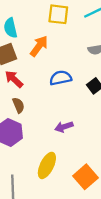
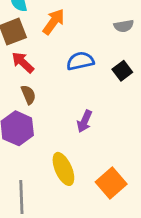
purple arrow: (64, 127) -> (84, 121), turned -48
yellow ellipse: (47, 165) -> (63, 169), turned -50

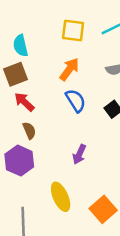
orange arrow: (54, 22) -> (69, 69), moved
blue semicircle: (80, 61) -> (76, 101), turned 70

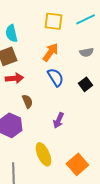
red arrow: (24, 102) -> (14, 78), turned 132
brown semicircle: (29, 131) -> (27, 101), moved

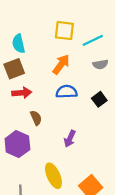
cyan line: (85, 19) -> (93, 40), moved
blue semicircle: (55, 77) -> (67, 92), turned -60

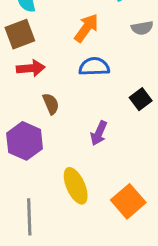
black square: (99, 99) -> (141, 99), moved

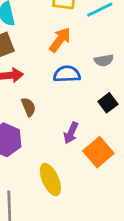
gray semicircle: (142, 28) -> (104, 60), moved
orange square: (128, 201) -> (98, 152), moved

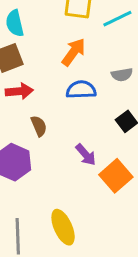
purple arrow: (71, 133) -> (86, 155), turned -65
yellow ellipse: (50, 180) -> (63, 227), moved

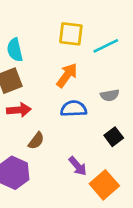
brown semicircle: (39, 126) -> (36, 141), turned 60

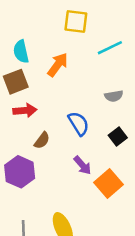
yellow square: (71, 34) -> (76, 22), moved
orange arrow: (67, 75) -> (58, 65), moved
blue semicircle: (74, 109) -> (79, 123), moved, turned 60

